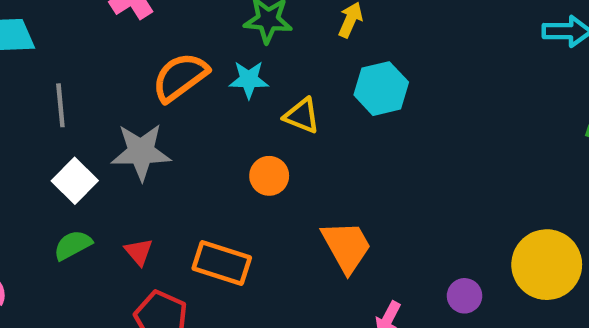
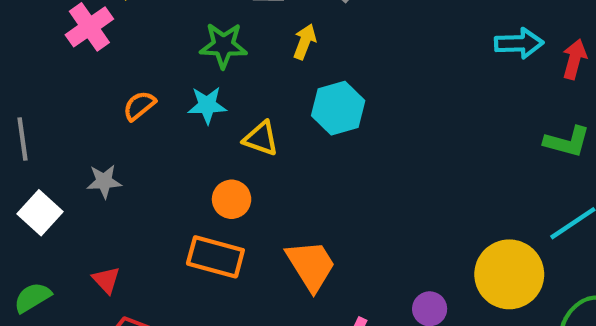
orange semicircle: (180, 77) -> (139, 106), size x0.6
gray star: (141, 152) -> (104, 181), size x0.6
green semicircle: (73, 245) -> (32, 297), moved
orange rectangle: (222, 263) -> (215, 257), moved

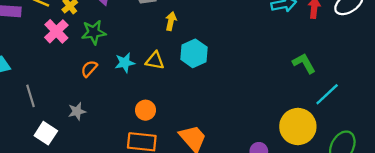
green star: (223, 45) -> (94, 32), moved
yellow triangle: (261, 138) -> (155, 61), moved
green L-shape: (567, 142) -> (304, 63), moved, turned -125

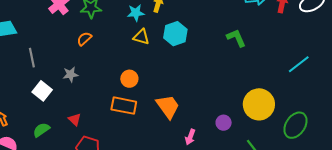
cyan star: (125, 63) -> (136, 13), moved
green L-shape: (304, 63) -> (236, 38), moved
cyan line: (327, 94) -> (299, 64), moved

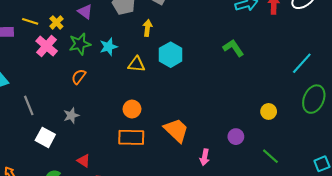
cyan star: (136, 13) -> (109, 47), moved
yellow circle: (259, 104) -> (269, 111), size x0.5
green ellipse: (295, 125) -> (314, 99), moved

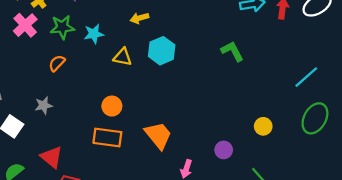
yellow arrow: (147, 28) -> (139, 18), turned -119
red triangle: (84, 161) -> (52, 157), size x1.5

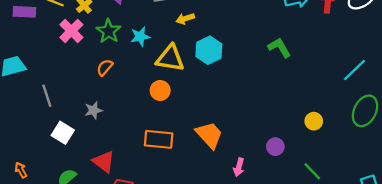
green star: (62, 27) -> (109, 31), turned -30
yellow triangle: (123, 57) -> (170, 58), size x1.5
orange circle: (112, 106) -> (160, 90), moved

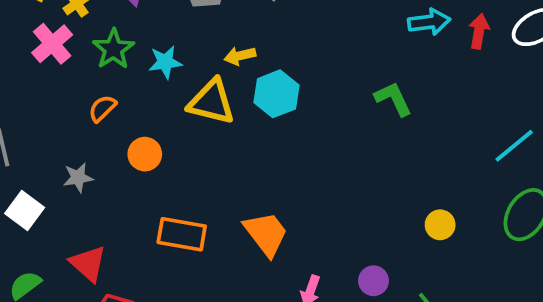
yellow arrow: (185, 19) -> (240, 56), moved
orange circle: (160, 90) -> (145, 154), moved
purple circle: (275, 147) -> (373, 281), moved

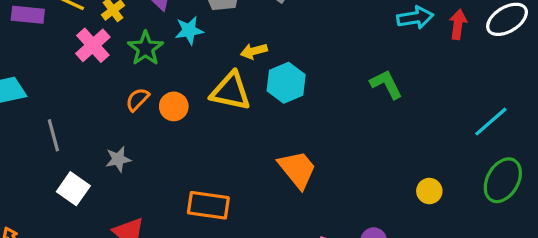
cyan star: (165, 62) -> (189, 30), moved
orange circle: (145, 154) -> (174, 106), moved
orange trapezoid: (266, 234) -> (297, 169), moved

